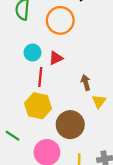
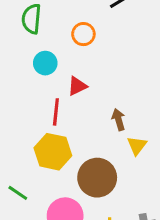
orange circle: (60, 20) -> (83, 34), size x0.6
cyan circle: (33, 53) -> (45, 63), moved

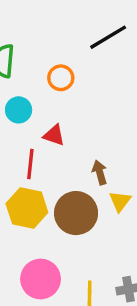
red triangle: (77, 86) -> (54, 135), turned 45
brown circle: (97, 178) -> (76, 213), moved

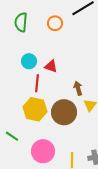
orange circle: (61, 78) -> (55, 23), moved
cyan circle: (19, 110) -> (29, 61), moved

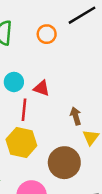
brown circle: (64, 112) -> (64, 163), moved

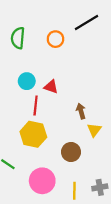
brown circle: (64, 163) -> (71, 152), size x0.7

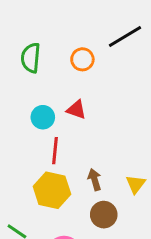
red triangle: (51, 87) -> (76, 110), moved
brown arrow: (81, 111) -> (95, 180), moved

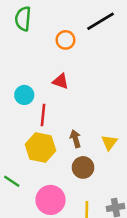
green semicircle: (31, 58) -> (23, 19), moved
cyan circle: (43, 117) -> (24, 95), moved

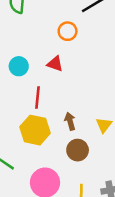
orange circle: (66, 40) -> (68, 31), moved
cyan circle: (24, 95) -> (19, 66), moved

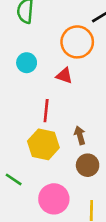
orange circle: (68, 31) -> (77, 42), size x1.6
cyan circle: (19, 66) -> (27, 63), moved

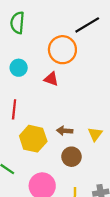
red line: (46, 111) -> (14, 109), moved
brown arrow: (80, 135) -> (65, 131), turned -70

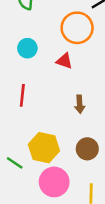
brown arrow: (65, 131) -> (80, 104), moved, turned -98
yellow hexagon: (33, 139) -> (44, 148), moved

